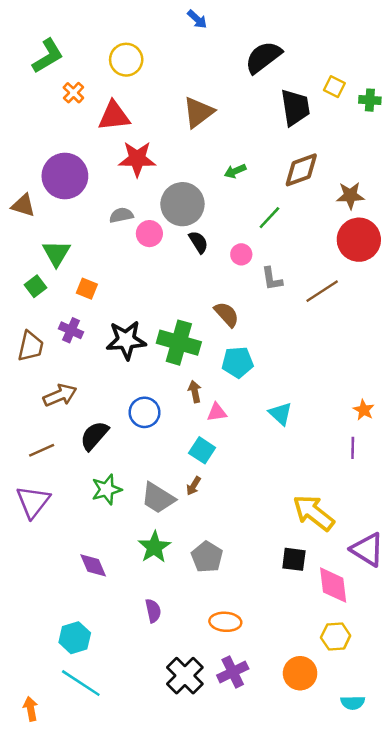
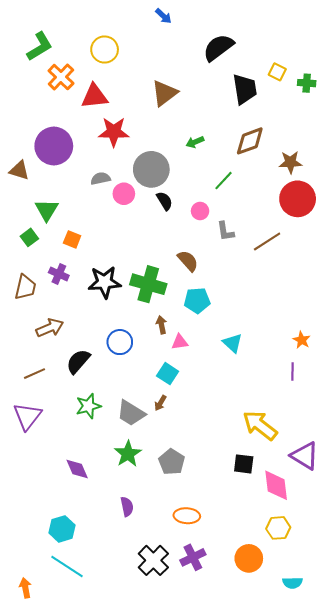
orange cross: (73, 93) -> (61, 77), size x1.5

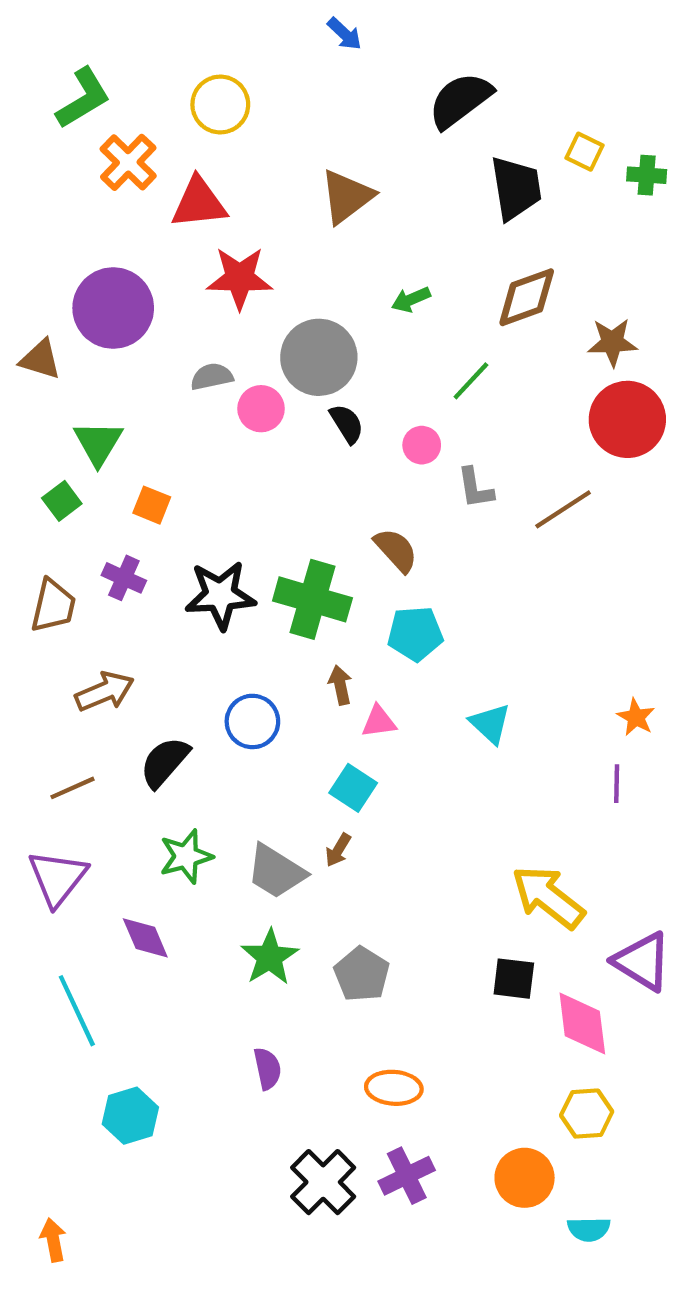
purple diamond: (77, 469) -> (145, 938), moved
cyan line: (67, 567) -> (77, 1011), moved, turned 32
cyan semicircle: (292, 583) -> (589, 1229), moved

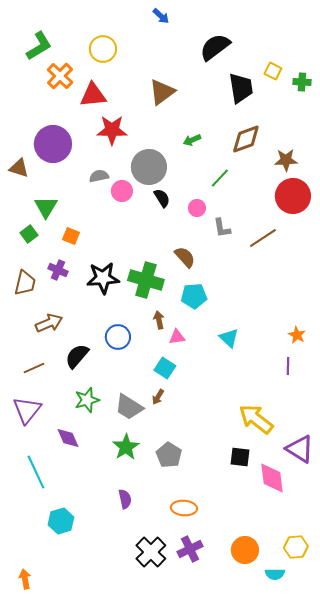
yellow hexagon: (587, 1114) -> (296, 547), moved

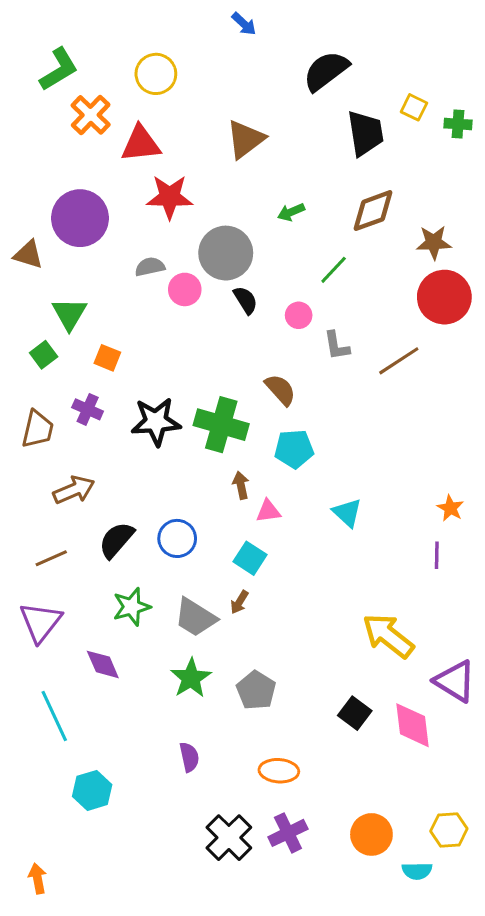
blue circle: (118, 337) -> (177, 538), moved
black square: (240, 457) -> (355, 713), moved, turned 30

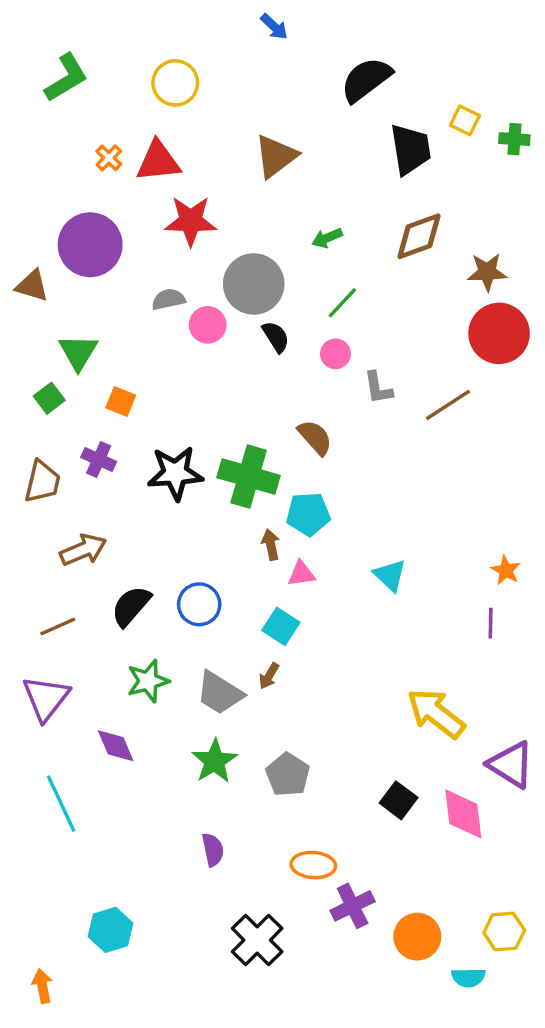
orange cross: (91, 115) -> (109, 158), moved, size x0.6
green line: (334, 270) -> (342, 303), moved
cyan pentagon: (294, 449) -> (308, 514), moved
cyan hexagon: (92, 790) -> (111, 930), moved
purple cross: (288, 833) -> (353, 906), moved

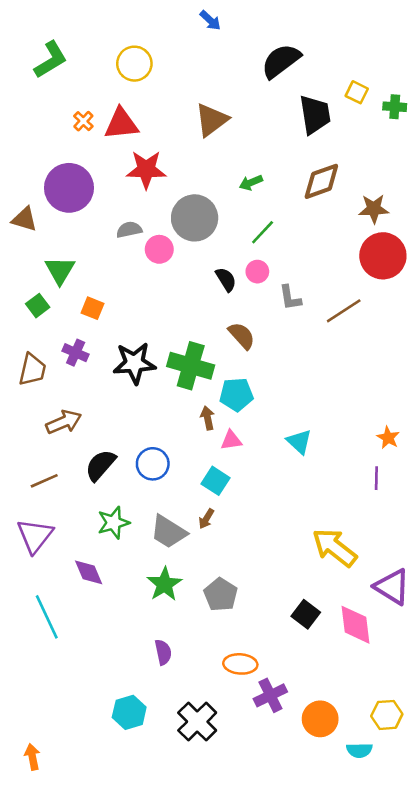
black semicircle: (276, 337) -> (226, 279), moved
cyan hexagon: (111, 930) -> (129, 712), moved

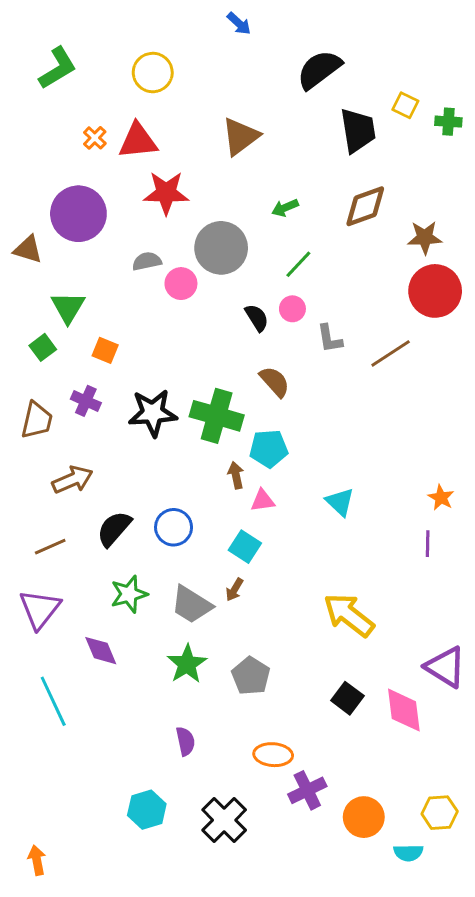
yellow arrow: (335, 548) -> (349, 615), moved

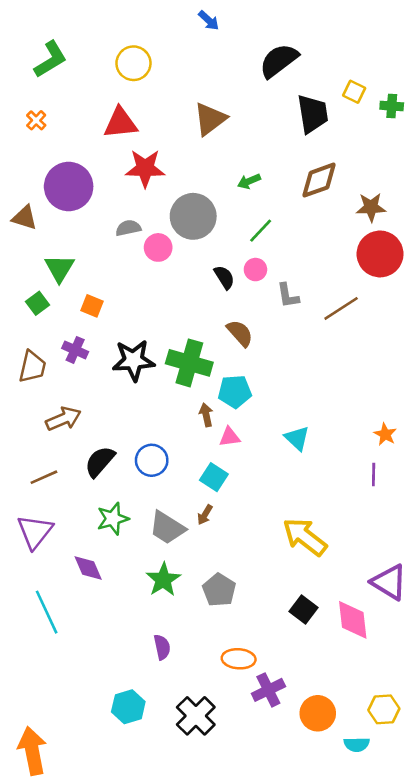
orange cross: (95, 138) -> (36, 120), moved
orange arrow: (37, 860) -> (32, 751), size x1.8

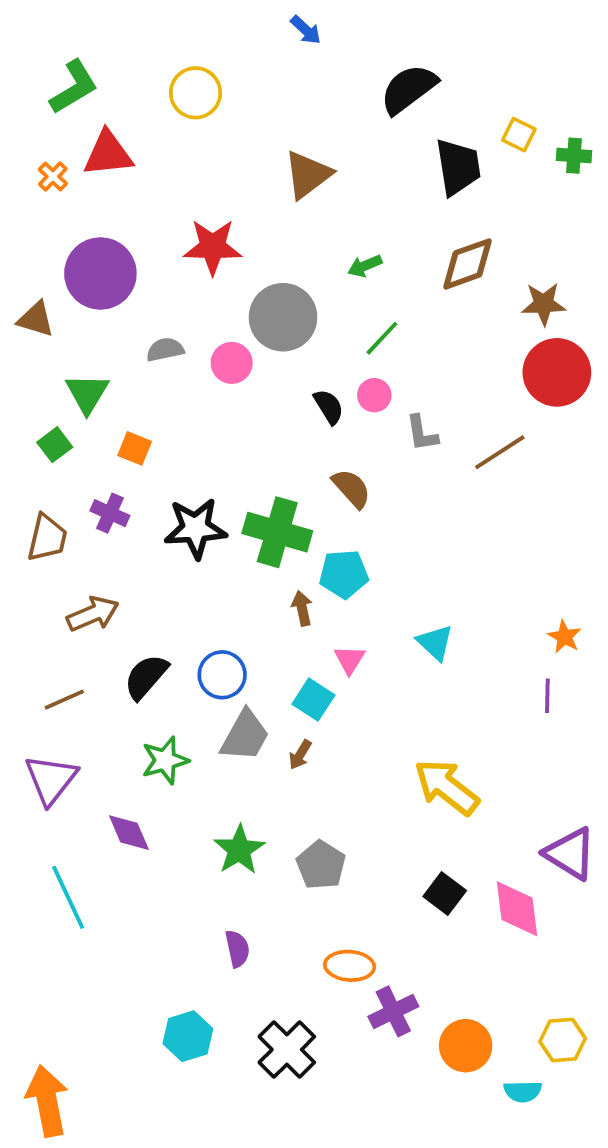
red triangle: (121, 123) -> (108, 154), moved
gray semicircle: (128, 228) -> (165, 350), moved
pink triangle: (230, 437) -> (350, 660), moved, turned -50
gray trapezoid: (167, 528) -> (245, 736), moved, turned -93

